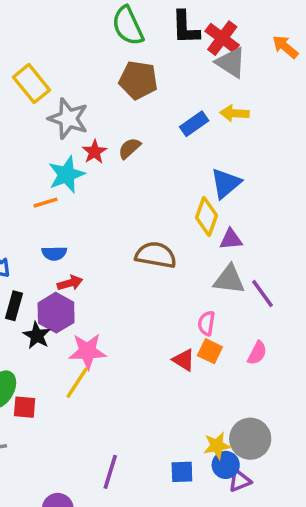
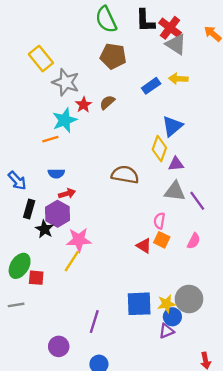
blue square: (182, 472) -> (139, 304), moved, size x1.6
purple triangle: (240, 481) -> (166, 331), moved

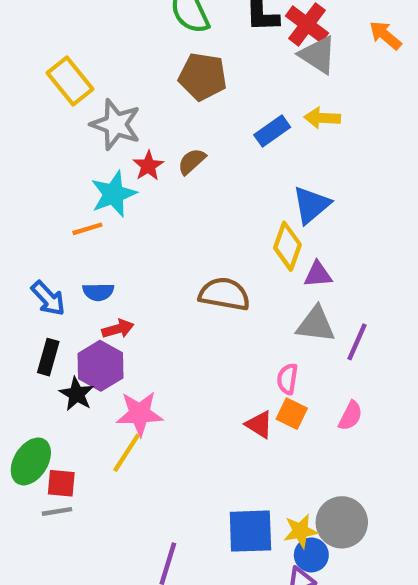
blue arrow: (17, 181) -> (48, 298), moved
purple line: (197, 201) -> (357, 342), turned 60
gray line: (16, 305) -> (57, 511), moved

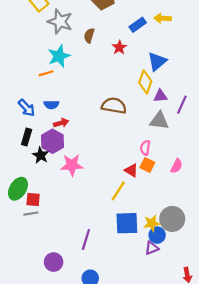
brown semicircle: (192, 161) -> (89, 36), moved, turned -32
red star: (148, 166) -> (119, 47), moved
purple line: (357, 342) -> (182, 105), moved
yellow line: (127, 453) -> (118, 191), moved

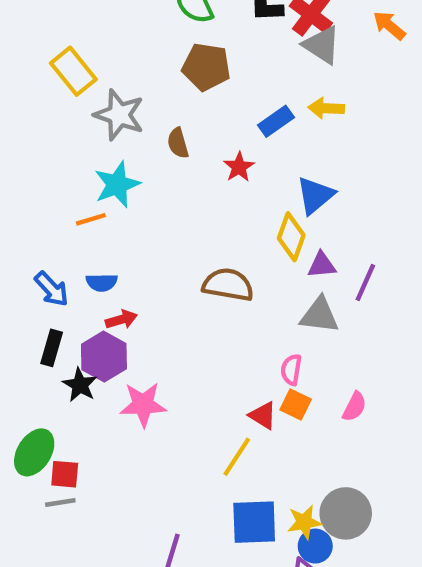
brown semicircle: (89, 36) -> (178, 143), turned -32

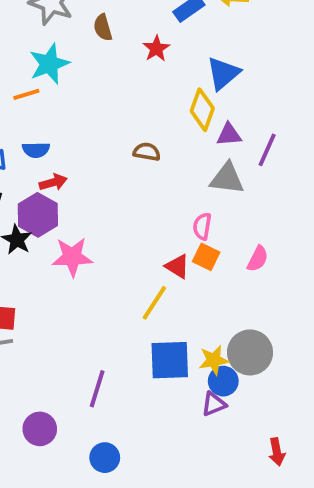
brown semicircle: (228, 285) -> (147, 152), size x0.6

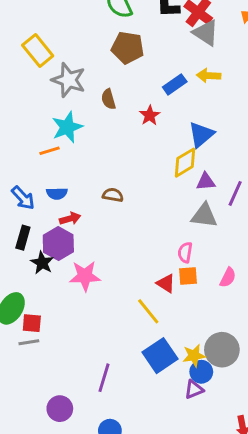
yellow diamond: (202, 110) -> (185, 163), turned 40
brown semicircle: (147, 152) -> (113, 195), moved
orange square: (206, 257) -> (188, 276), turned -30
yellow line: (154, 303) -> (148, 311), turned -72
blue square: (170, 360) -> (160, 356), turned -32

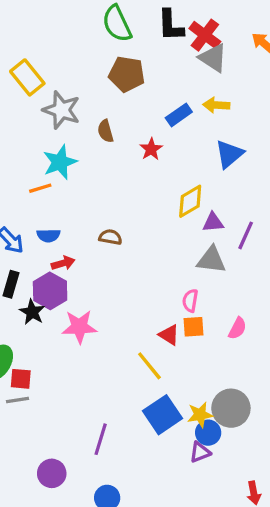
blue triangle: (201, 135) -> (229, 154), moved

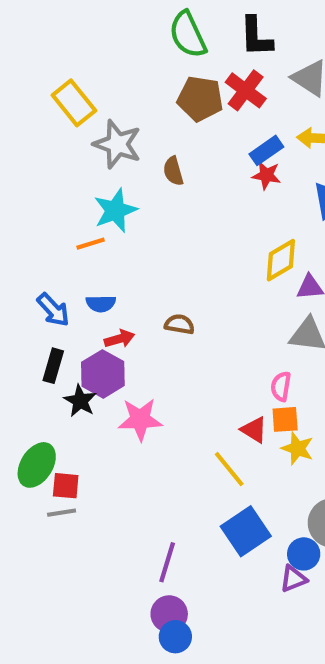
red cross: (205, 35) -> (246, 90), moved
red star: (151, 149) -> (266, 175), moved, turned -30
brown semicircle: (110, 237) -> (179, 324), moved
yellow star: (200, 415) -> (297, 448), moved, turned 30
purple circle: (52, 473) -> (169, 614), moved

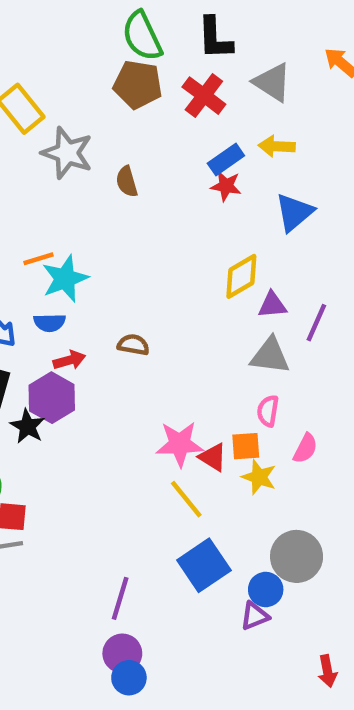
brown pentagon: (200, 99) -> (138, 85), moved
cyan star: (115, 210) -> (65, 279), moved
pink semicircle: (281, 386) -> (268, 411), moved
pink star: (140, 419) -> (180, 444), moved

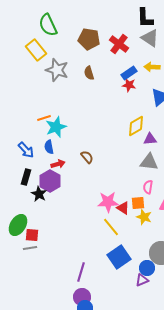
green semicircle: (142, 36) -> (48, 25), moved
black L-shape: (215, 38) -> (145, 18), moved
brown semicircle: (127, 182) -> (89, 73), moved
blue semicircle: (50, 323) -> (49, 147), turned 80
brown semicircle: (133, 345) -> (87, 157), turned 40

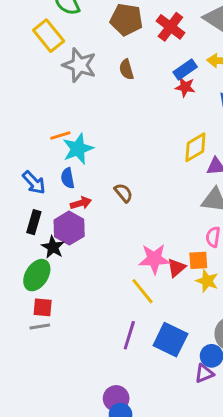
red triangle: (123, 208) -> (176, 268), turned 48
green ellipse: (18, 225) -> (37, 275), moved
yellow line: (111, 227) -> (143, 291), moved
blue square: (119, 257) -> (170, 340), turned -30
purple line: (81, 272) -> (129, 335), moved

